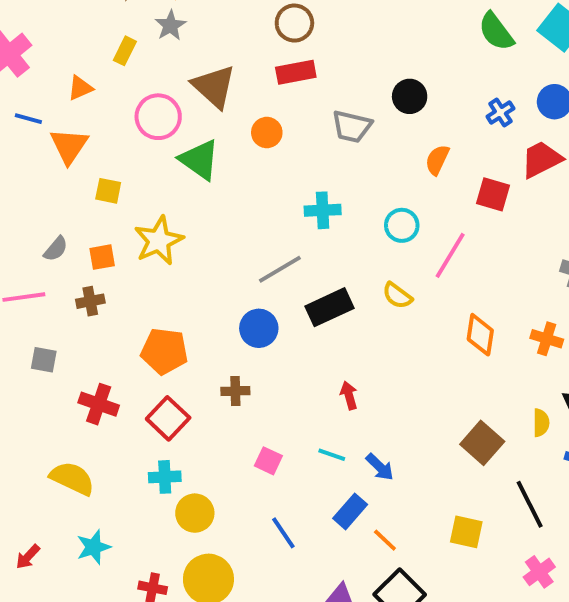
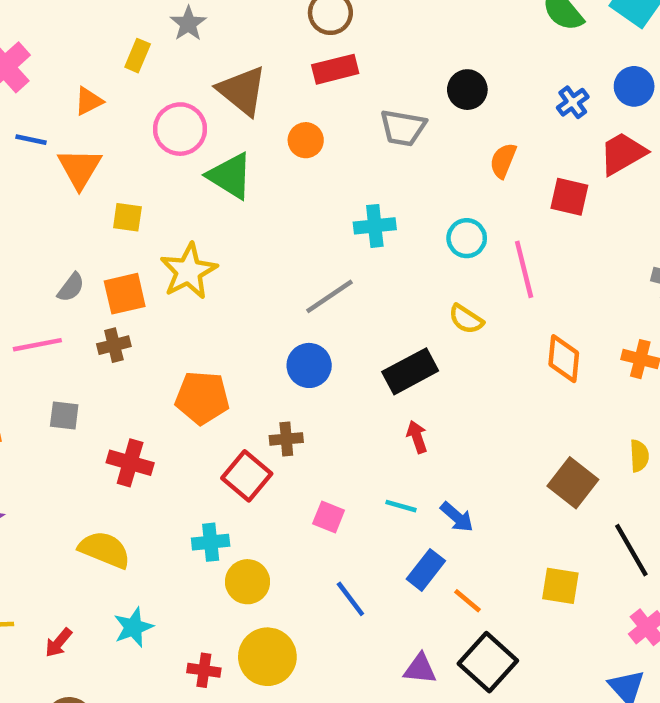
pink line: (450, 255) -> (524, 269), turned -42
orange square: (102, 257) -> (125, 294), size x1.4
black rectangle: (329, 307) -> (410, 371), moved
red square: (168, 418) -> (247, 476), moved

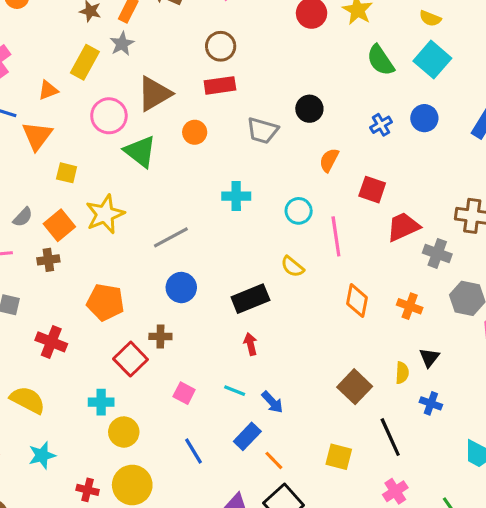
yellow rectangle: (138, 56) -> (85, 62), size x1.5
brown triangle: (242, 91) -> (154, 94), turned 45
red trapezoid: (623, 154) -> (403, 227), moved
orange square: (125, 294) -> (59, 225), turned -32
gray line: (330, 296) -> (171, 237), moved

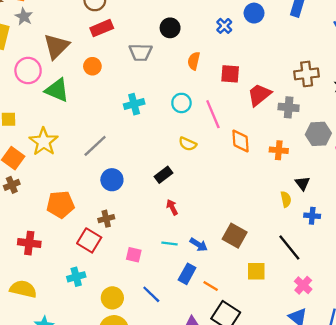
black rectangle: (250, 299) -> (163, 175), size x0.7
orange diamond: (357, 301) -> (241, 141), moved
brown square: (355, 387) -> (235, 236), moved
yellow circle: (124, 432) -> (112, 298), moved

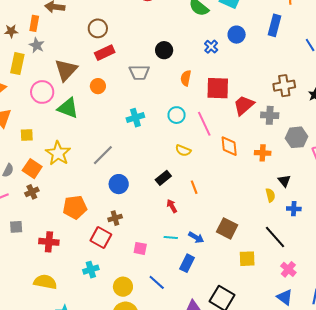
red square: (230, 74) -> (218, 88), size x1.4
orange line: (211, 286) -> (194, 187), moved, turned 40

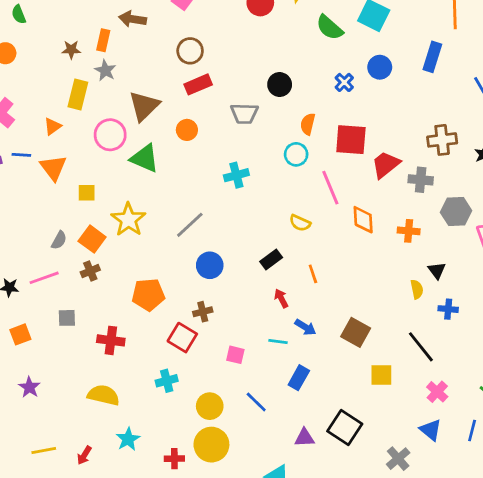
cyan circle: (177, 115) -> (296, 154), moved
blue arrow: (196, 237) -> (305, 327), moved

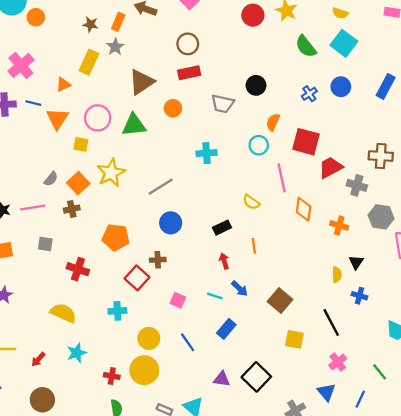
pink circle: (110, 135) -> (98, 118), moved
green triangle: (145, 158) -> (134, 125), turned -40

